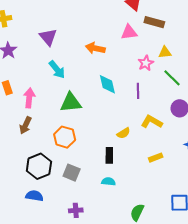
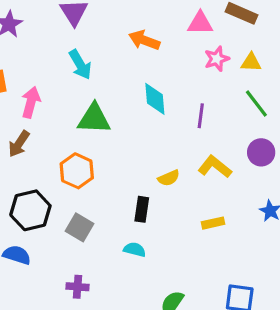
pink star: (146, 63) -> (217, 59), moved

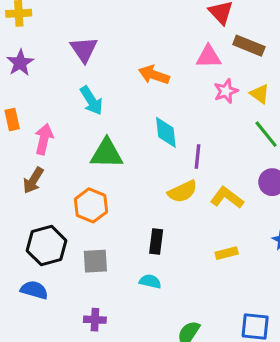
yellow triangle: (251, 62) -> (260, 94), turned 35
purple line: (201, 116) -> (197, 157), moved
yellow semicircle: (169, 178) -> (182, 191), moved, size x1.4
gray square: (80, 227) -> (95, 261), turned -32

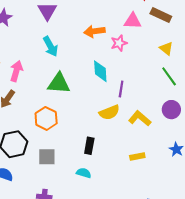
orange arrow: (154, 75) -> (94, 31), turned -30
pink star: (226, 91) -> (119, 43), moved

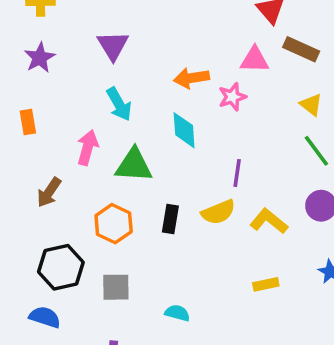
pink arrow: (16, 71) -> (88, 148), moved
cyan diamond: (100, 71) -> (184, 130), moved
black rectangle: (89, 146) -> (170, 219), moved

